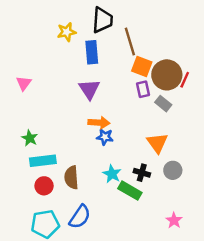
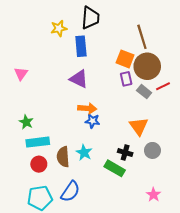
brown line: (130, 42) -> (142, 37), moved
red line: (185, 80) -> (163, 86), moved, turned 40
purple triangle: (89, 89) -> (79, 79), turned -30
cyan star: (112, 174) -> (84, 153), moved

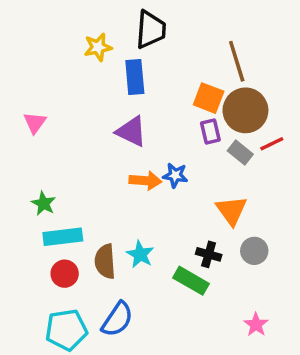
blue star: (92, 121) -> (175, 175), moved

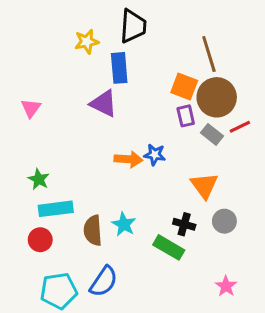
purple triangle: (131, 131) -> (104, 104), moved
red circle: (65, 274) -> (40, 240), moved

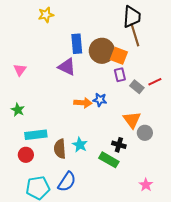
black trapezoid: (133, 26) -> (132, 17), moved
yellow star: (87, 42) -> (46, 15), moved
brown circle: (217, 97) -> (102, 51), moved
green star: (39, 179) -> (18, 110), moved
gray circle: (224, 221) -> (145, 133), moved

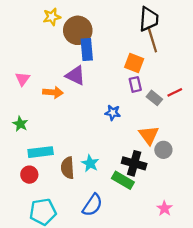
brown circle: (102, 51) -> (78, 30), moved
orange arrow: (83, 103) -> (53, 92), moved
black cross: (119, 145) -> (134, 163), size x1.5
blue semicircle: (67, 182) -> (92, 205), moved

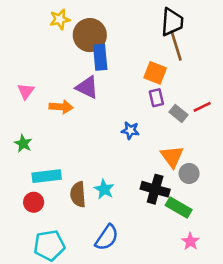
green rectangle: (123, 180) -> (179, 207), moved

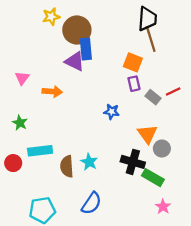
purple triangle: (87, 87) -> (75, 61), moved
red circle: (34, 202) -> (13, 163), moved

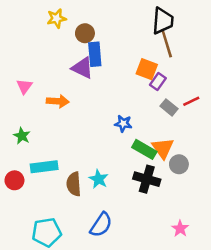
brown circle: (77, 30) -> (85, 33), size x0.6
purple rectangle: (134, 84) -> (158, 81), moved, turned 48
green rectangle: (153, 178) -> (144, 149), moved

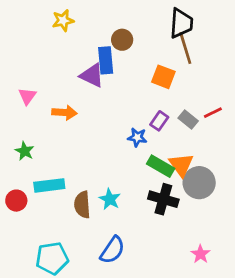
brown circle: (85, 33) -> (122, 40), moved
purple rectangle: (158, 81) -> (159, 121), moved
gray circle: (179, 164) -> (199, 183), size x1.5

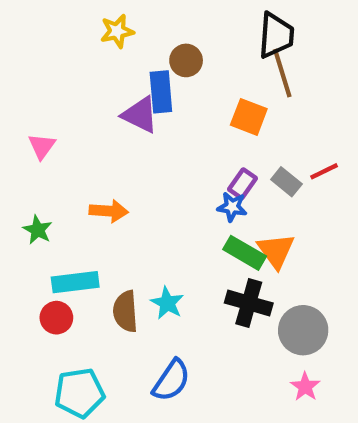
yellow star: (63, 20) -> (117, 31), moved
orange arrow: (64, 113) -> (109, 211), moved
blue star: (137, 137) -> (232, 207), moved
gray circle: (199, 183) -> (303, 330), moved
red circle: (16, 201) -> (56, 318), moved

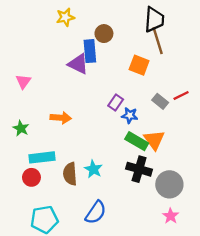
purple rectangle: (243, 184) -> (116, 103), moved

